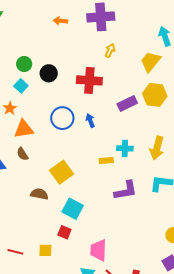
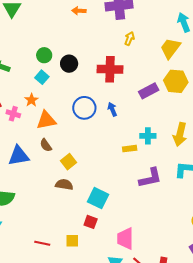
yellow square: (62, 172) -> (69, 162), moved, size x0.7

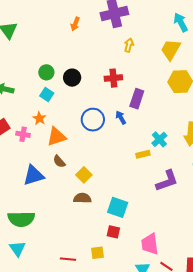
orange arrow: (79, 11) -> (75, 24), turned -64
red cross: (110, 69) -> (113, 78), size x0.7
purple rectangle: (149, 91) -> (137, 99), moved, turned -36
cyan cross: (148, 136) -> (159, 139), turned -35

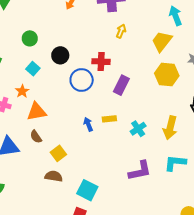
green circle: (46, 72) -> (30, 38), moved
blue arrow: (121, 117) -> (88, 124), moved
blue circle: (93, 120) -> (82, 80), moved
yellow rectangle: (143, 154) -> (109, 119), moved

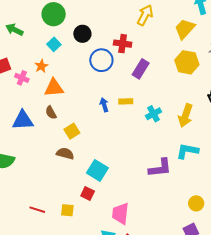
yellow arrow: (121, 31) -> (145, 15), size x1.5
green circle: (30, 38) -> (54, 14), size x1.5
purple L-shape: (140, 171) -> (160, 168), moved

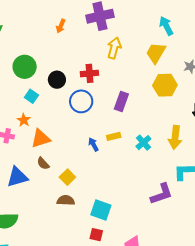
red cross: (123, 44) -> (89, 73), moved

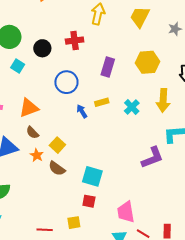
yellow hexagon: (165, 85) -> (147, 62), moved
blue circle: (81, 101) -> (66, 82), moved
orange star: (24, 120) -> (37, 155), moved
brown semicircle: (66, 200) -> (57, 168), turned -144

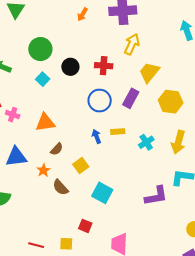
yellow trapezoid: (140, 17) -> (149, 72), moved
blue circle: (66, 82) -> (100, 101), moved
brown semicircle: (32, 133) -> (57, 149), moved, turned -104
yellow square: (57, 145) -> (81, 166), moved
cyan square: (92, 176) -> (102, 193), moved

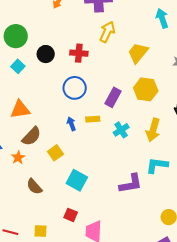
yellow trapezoid: (149, 72) -> (138, 53), moved
purple rectangle: (131, 98) -> (113, 97), moved
brown semicircle: (57, 149) -> (31, 136), size x1.5
brown semicircle: (60, 187) -> (34, 187), moved
red square: (85, 226) -> (71, 215), moved

